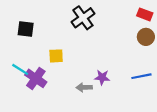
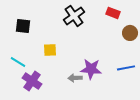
red rectangle: (145, 14) -> (113, 13), moved
purple star: (102, 77) -> (91, 69), size x1.5
purple cross: (36, 78) -> (32, 81), moved

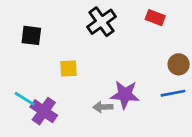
brown circle: (130, 33) -> (179, 64), moved
cyan line: (18, 62) -> (24, 99), moved

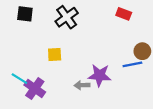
black cross: (102, 22) -> (67, 17), moved
black square: (31, 35) -> (25, 14), moved
blue line: (173, 93) -> (132, 64), moved

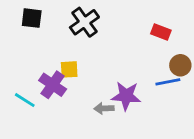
red rectangle: (124, 14) -> (161, 32), moved
purple cross: (35, 88) -> (53, 85), moved

